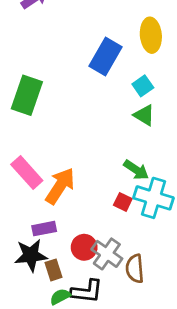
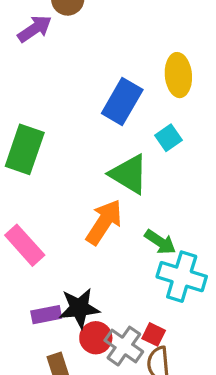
green triangle: (144, 115) -> (129, 174), moved, size x1.5
orange arrow: (60, 186) -> (104, 222), moved
red square: (123, 202) -> (154, 334), moved
black star: (31, 255) -> (79, 308), moved

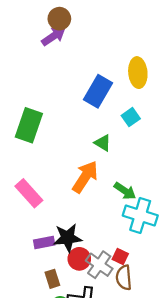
purple arrow: (35, 29) -> (54, 36), moved
green triangle: (129, 174) -> (103, 143), size x0.6

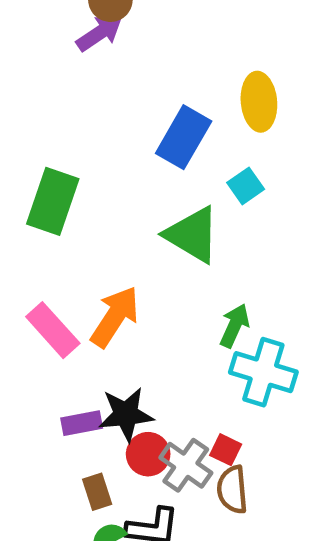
green triangle: (103, 143) -> (192, 235), size x1.8
orange arrow: (85, 177) -> (115, 317), moved
green arrow: (125, 191) -> (235, 326), turned -100

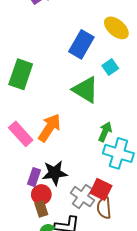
yellow ellipse: (259, 102) -> (116, 28), turned -45
purple rectangle: (82, 423) -> (34, 177), turned -60
red square: (226, 450) -> (101, 189), size x1.5
red circle: (148, 454) -> (41, 195), moved

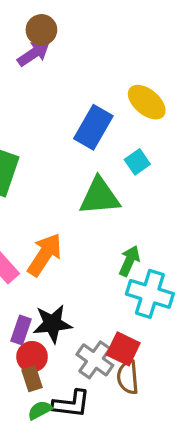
green triangle: (86, 90) -> (100, 196), turned -36

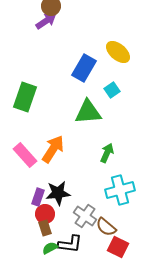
cyan cross: (150, 294) -> (120, 190), moved, turned -32
red square: (123, 349) -> (118, 247), moved
brown semicircle: (128, 377) -> (106, 227), turned -45

